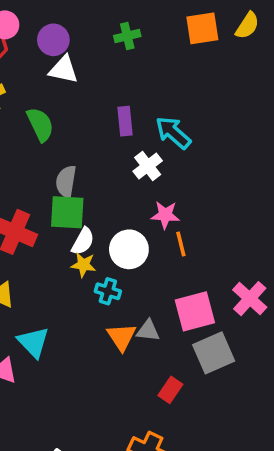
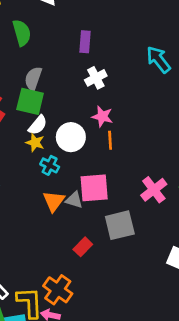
cyan arrow: (173, 133) -> (158, 60), moved
pink square: (195, 311) -> (94, 188), moved

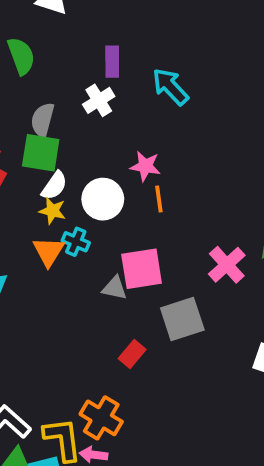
cyan arrow: (158, 60) -> (170, 87), moved
white cross: (96, 78) -> (99, 100), moved
orange triangle: (54, 201) -> (49, 251), moved

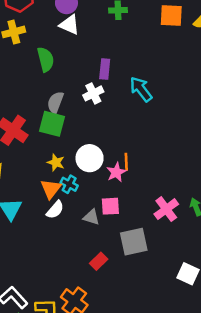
pink star: (145, 166) -> (116, 172), moved, turned 30
white semicircle: (54, 186) -> (55, 210), moved
pink square: (142, 269) -> (110, 206), size x0.7

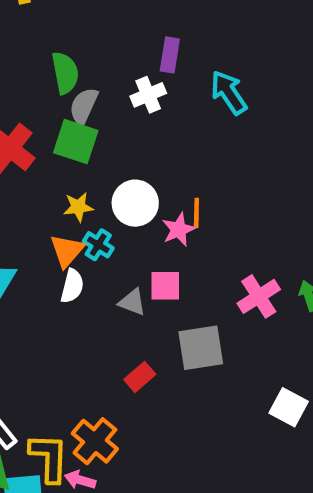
green semicircle: (46, 59) -> (65, 73), moved
yellow star: (56, 163) -> (78, 207), turned -30
white semicircle: (55, 210) -> (72, 286), turned -30

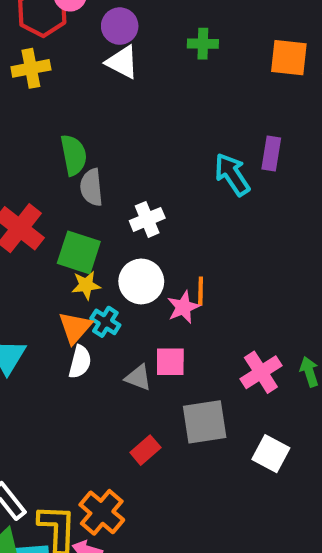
purple rectangle: (170, 55) -> (271, 153), moved
white cross: (148, 95) -> (147, 219), moved
gray semicircle: (84, 106) -> (91, 187), turned -30
green square: (76, 142) -> (79, 252), moved
white square: (289, 407) -> (271, 454), moved

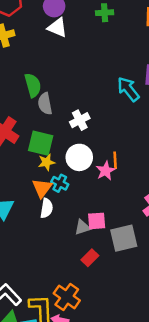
pink square: (170, 362) -> (97, 221), moved
gray triangle: (138, 378) -> (82, 227), moved, turned -35

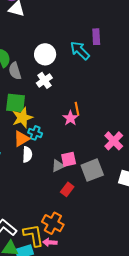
white circle: (79, 157) -> (45, 54), moved
yellow star: (47, 162) -> (22, 118), size x1.5
orange triangle: (42, 188) -> (21, 139), turned 30

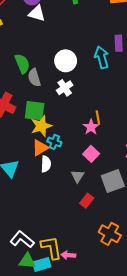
cyan arrow: (80, 51) -> (102, 57), turned 30
pink square: (69, 159) -> (91, 154), moved, turned -35
gray triangle: (58, 166) -> (77, 176), turned -32
orange cross: (53, 223) -> (110, 234), moved

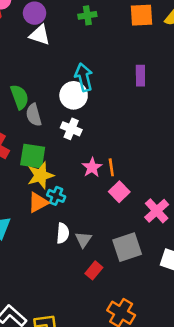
cyan arrow: (102, 57) -> (84, 77), moved
white cross: (65, 88) -> (71, 129), turned -35
pink star: (91, 127) -> (92, 167), moved
pink square: (91, 154) -> (119, 192), moved
white semicircle: (46, 164) -> (63, 233), moved

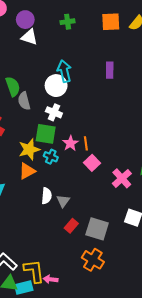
green square: (33, 156) -> (46, 134), moved
cyan cross: (56, 196) -> (51, 157), moved
gray square: (127, 247) -> (97, 229), moved, turned 35

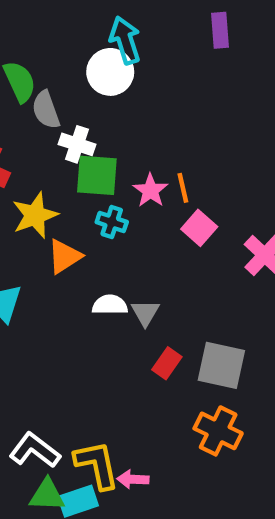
white cross: (54, 112) -> (77, 144), moved
yellow star: (29, 149) -> (35, 215), moved
white semicircle: (47, 196) -> (110, 305), turned -91

